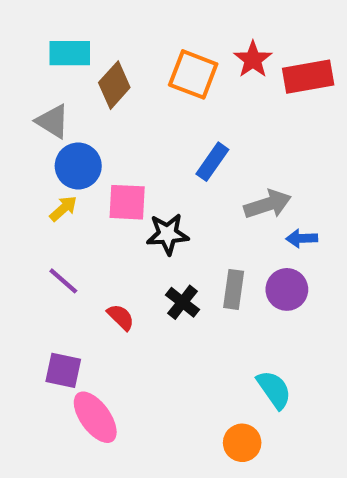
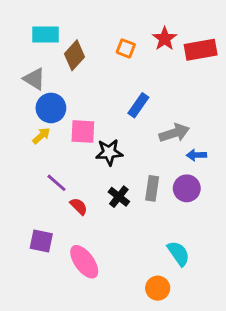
orange square: (193, 74) -> (126, 48), size x0.6
purple line: (63, 281) -> (57, 183), moved
pink ellipse: (95, 417) -> (84, 262), moved

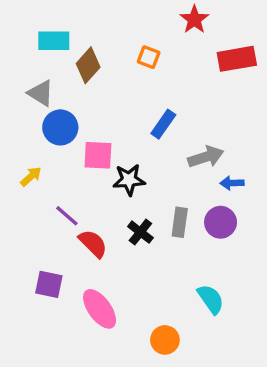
red star: (165, 39) -> (194, 20), moved
yellow arrow: (41, 136) -> (31, 176), moved
red semicircle: (79, 206) -> (93, 243), size x1.4
orange circle: (158, 288) -> (165, 340), moved

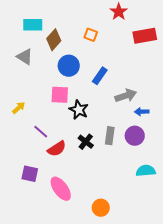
blue circle: (60, 127) -> (69, 66), moved
black star: (129, 180) -> (79, 110), turned 30
red semicircle: (93, 243) -> (57, 149), turned 102
cyan semicircle: (211, 299) -> (146, 171), moved, turned -60

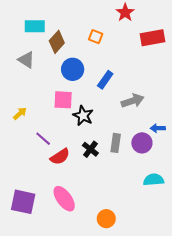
blue arrow: (142, 112) -> (158, 128), moved
purple square: (30, 174) -> (23, 202), moved, size x1.4

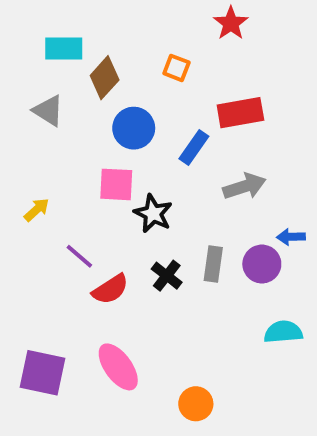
red rectangle: (152, 38) -> (240, 113), moved

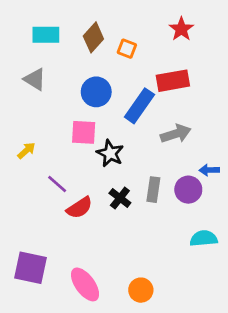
red star: (231, 23) -> (181, 29), moved
brown diamond: (105, 78) -> (93, 37), moved
blue rectangle: (194, 148) -> (139, 106), size x1.4
pink ellipse: (118, 367) -> (85, 284), moved

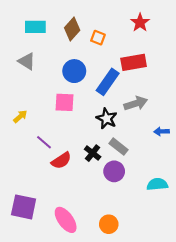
black star: (110, 153) -> (107, 119), moved
gray rectangle: (153, 190) -> (118, 147), turned -60
purple circle: (188, 190) -> (114, 171), moved

